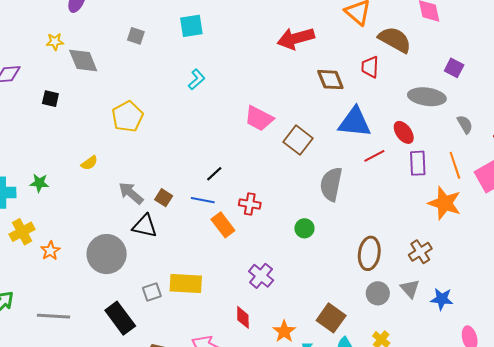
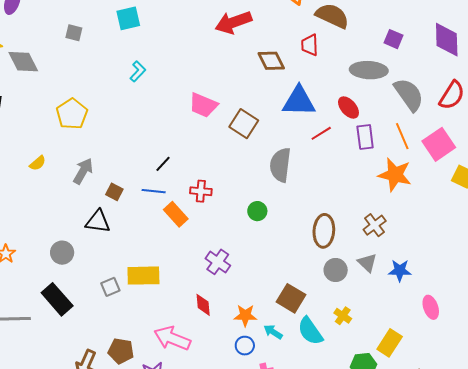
gray semicircle: (465, 124) -> (409, 95), size x1.8
gray arrow: (131, 193) -> (83, 171), moved, turned 84
gray circle: (107, 254) -> (62, 253), size x0.6
black rectangle: (120, 318) -> (57, 299), moved
orange star: (284, 331) -> (245, 315), turned -30

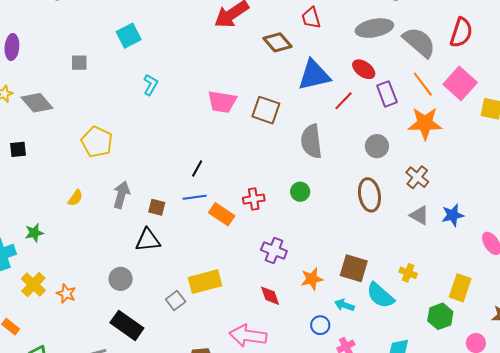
red cross: (201, 191) -> (254, 199), moved
gray circle: (336, 270) -> (377, 146), moved
orange star: (245, 315) -> (312, 279), moved

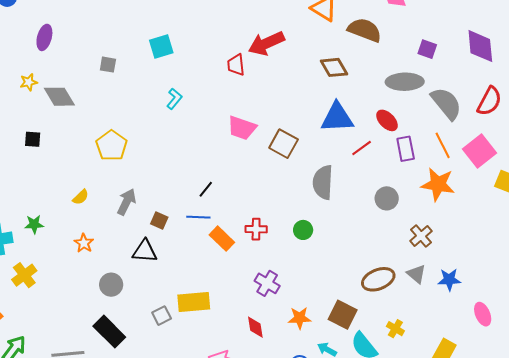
red trapezoid: (311, 18) -> (236, 65), moved
brown diamond: (277, 42) -> (334, 67), moved
brown ellipse: (369, 195) -> (378, 279), moved, turned 68
orange star: (66, 294) -> (84, 243), moved

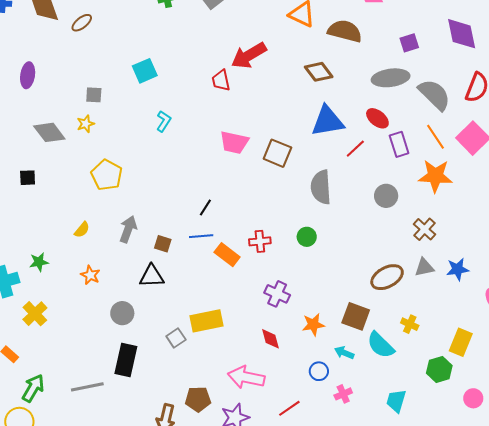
purple square: (427, 49) -> (409, 43), turned -30
yellow star: (29, 82) -> (86, 124), moved
gray triangle: (416, 274) -> (424, 267), turned -45
black rectangle: (109, 332) -> (126, 360), turned 64

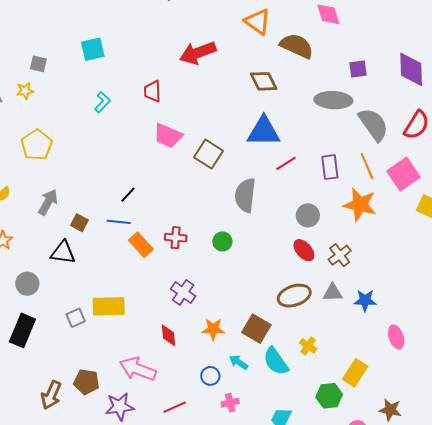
red trapezoid: (221, 80) -> (152, 91), moved
red ellipse: (377, 118) -> (304, 250), moved

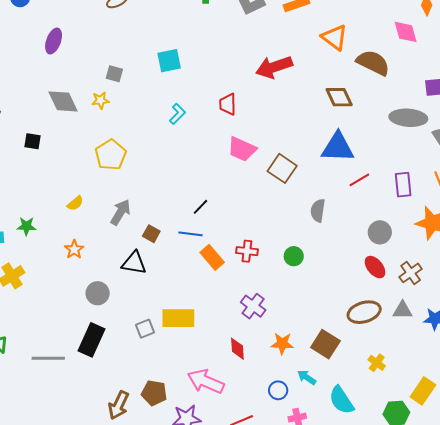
gray semicircle: (245, 195) -> (318, 211), size x0.7
cyan semicircle: (276, 361) -> (341, 400), moved

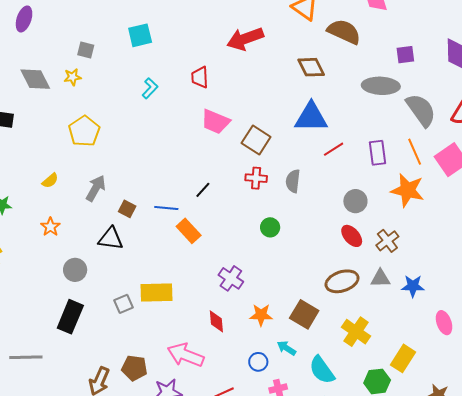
black line: (200, 207) -> (203, 190), moved
red cross: (247, 251) -> (256, 178), moved
gray line: (48, 358) -> (26, 357), moved
yellow cross: (377, 363) -> (356, 332), size x1.6

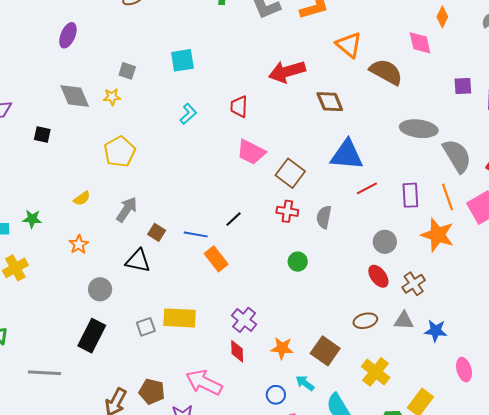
purple square: (405, 55) -> (463, 86), moved
brown diamond: (311, 67) -> (330, 102), moved
purple cross: (231, 278) -> (244, 320), moved
brown ellipse: (342, 281) -> (365, 321), size x0.7

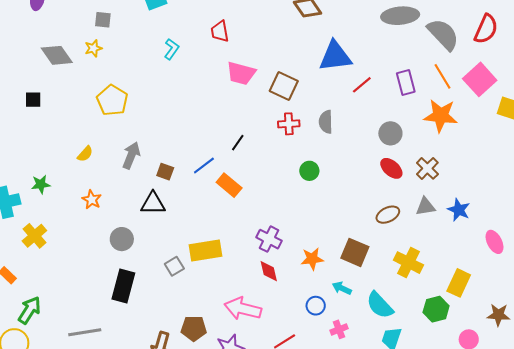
blue line: (196, 234) -> (204, 165), turned -35
blue star: (436, 331) -> (459, 210), turned 30

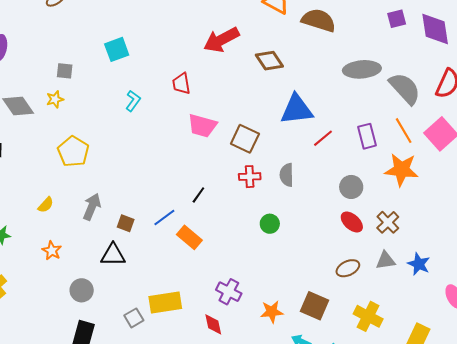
red diamond: (269, 271) -> (213, 324), moved

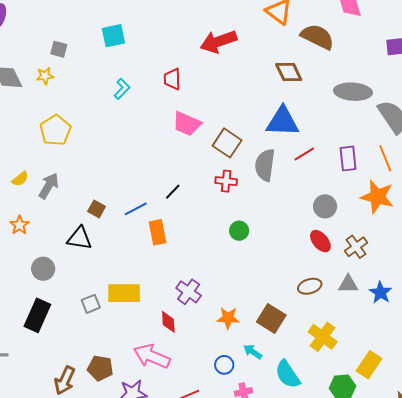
brown diamond: (269, 61) -> (289, 72), moved
gray semicircle: (287, 175) -> (265, 165), moved, size x1.4
gray arrow: (92, 207) -> (49, 186), moved
orange rectangle: (189, 237) -> (157, 232), turned 30

